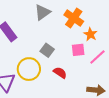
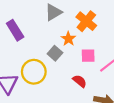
orange star: (90, 34) -> (68, 39), moved
red semicircle: (60, 73) -> (80, 81), moved

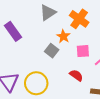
yellow circle: (34, 72) -> (36, 83), moved

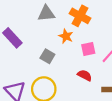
gray triangle: (48, 13) -> (46, 13), turned 36
gray square: (52, 51) -> (47, 56), moved

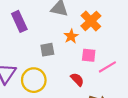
gray square: (47, 56) -> (47, 50), turned 32

